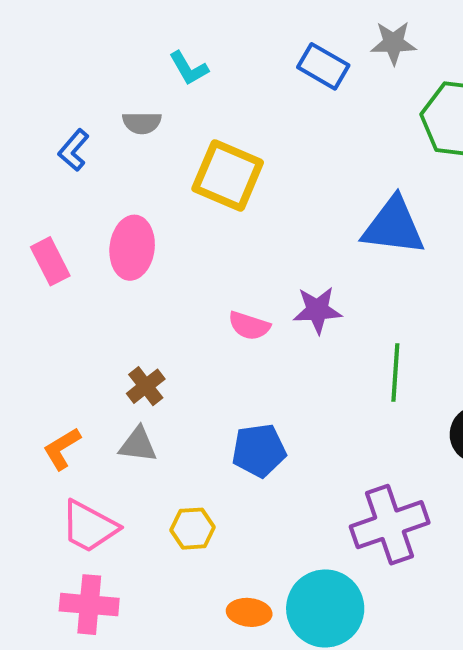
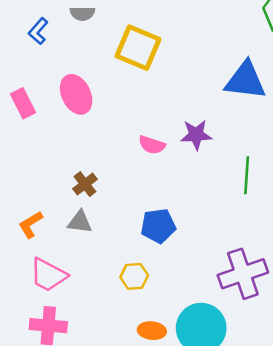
pink ellipse: (132, 248) -> (76, 94), turned -33
yellow hexagon: (193, 529) -> (134, 276), moved

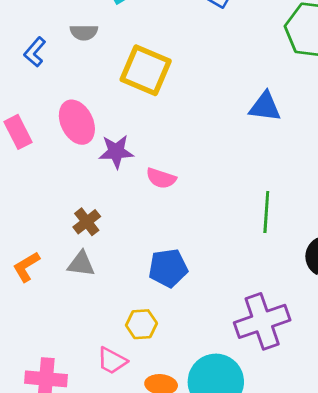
blue triangle: (245, 80) -> (265, 107), size x0.7
purple star: (196, 135) -> (116, 152), moved
pink trapezoid: (48, 275) -> (112, 361), moved, size x0.7

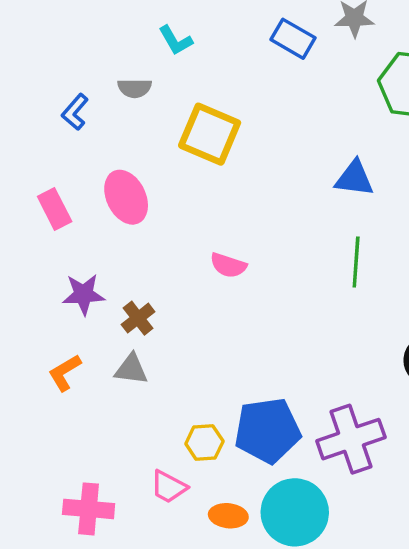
purple star: (116, 152) -> (83, 294), moved
green line: (266, 212) -> (356, 262), moved
blue pentagon: (168, 268) -> (267, 431), moved, size x1.4

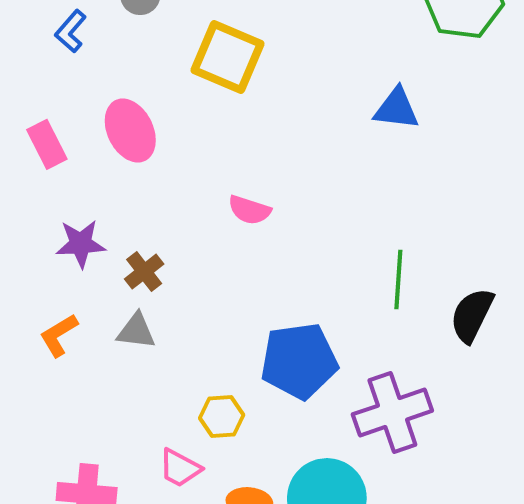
green line: (356, 262) -> (398, 279), moved
blue pentagon: (267, 431) -> (299, 361), moved

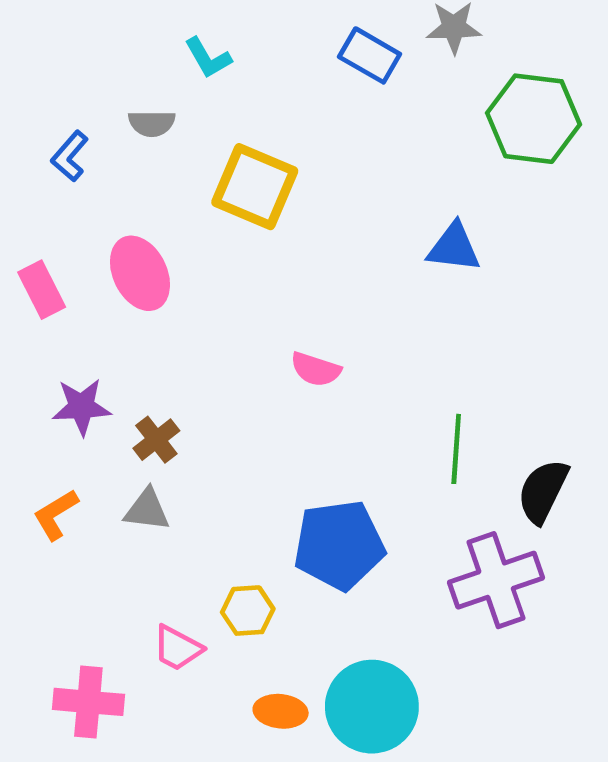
pink semicircle: (249, 210) -> (316, 369), moved
purple cross: (392, 413) -> (496, 580), moved
pink trapezoid: (180, 468) -> (177, 648), moved

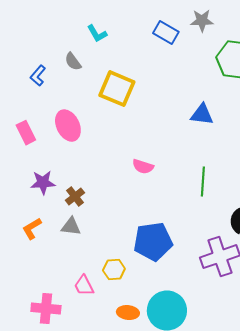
gray semicircle: (152, 123) -> (73, 62), turned 54
green line: (456, 449) -> (203, 182), moved
pink trapezoid: (177, 648) -> (84, 286), turned 35

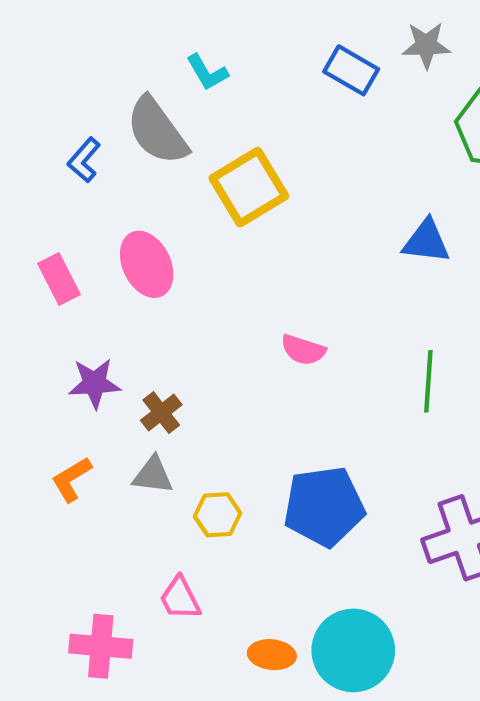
gray semicircle: (73, 62) -> (157, 131), size x1.8
yellow square: (117, 89) -> (249, 187), turned 36
yellow hexagon: (114, 270) -> (218, 515), moved

